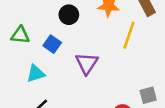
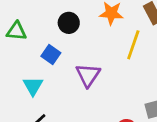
green triangle: (20, 35) -> (16, 31), moved
cyan triangle: (36, 74) -> (33, 86), turned -42

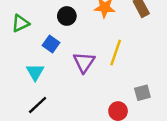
green triangle: (16, 31) -> (21, 23), turned -30
yellow line: (133, 45) -> (116, 53), moved

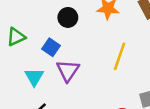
green triangle: (21, 23) -> (16, 37), moved
purple triangle: (84, 62) -> (68, 71), moved

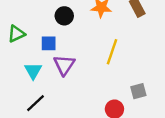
blue square: (51, 47) -> (49, 43), turned -35

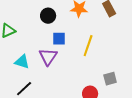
blue square: (49, 43) -> (59, 39), moved
cyan triangle: (33, 71) -> (22, 62), turned -42

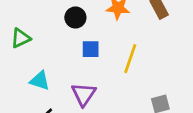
purple triangle: (48, 57) -> (84, 94), moved

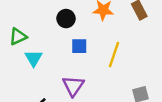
cyan triangle: (40, 81) -> (34, 58), moved, turned 42

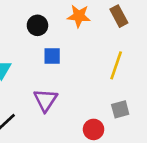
yellow line: (114, 55) -> (116, 65), moved

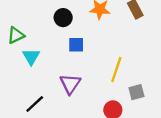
yellow line: (116, 65) -> (116, 70), moved

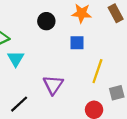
blue square: (76, 45) -> (77, 43), moved

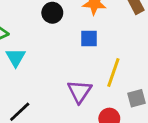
purple triangle: (53, 85) -> (79, 91), moved

